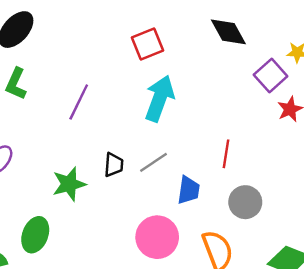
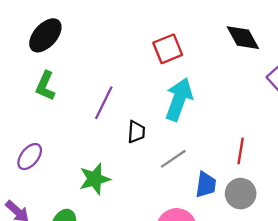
black trapezoid: (114, 165) -> (136, 132), moved
gray circle: (245, 202) -> (241, 194), moved

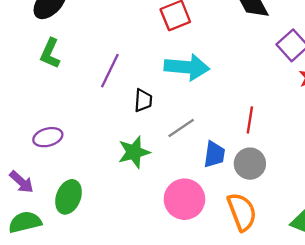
cyan arrow: (179, 99) -> (187, 67), turned 75
purple ellipse: (30, 157) -> (48, 137), moved, turned 36
green star: (95, 179) -> (134, 152), moved

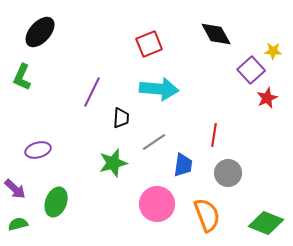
green L-shape: (50, 53) -> (22, 77), moved
gray circle: (250, 164) -> (228, 173), moved
green semicircle: (25, 222) -> (18, 224), size x0.7

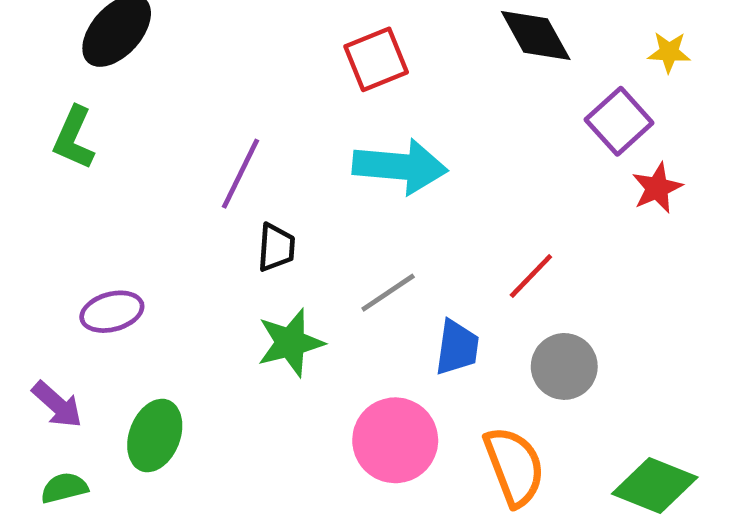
yellow star: (273, 51) -> (669, 52), moved
black trapezoid: (121, 118) -> (276, 247), moved
red line: (214, 135) -> (531, 276), turned 35

